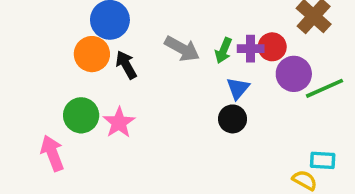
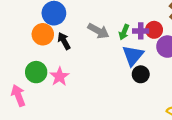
blue triangle: (238, 88) -> (133, 55), size x1.5
black circle: (233, 119) -> (141, 74), moved

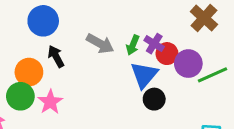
red circle: (154, 30) -> (167, 54), moved
purple cross: (141, 31) -> (154, 44), turned 32
orange circle: (43, 34) -> (29, 72), moved

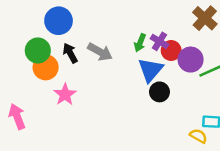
gray arrow: (100, 44) -> (100, 52), moved
green circle: (20, 96) -> (38, 50), moved

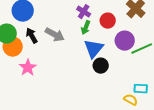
purple cross: (159, 41) -> (84, 12), moved
red circle: (171, 50) -> (108, 21), moved

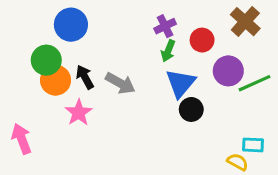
purple cross: (84, 12) -> (165, 26), turned 32
gray arrow: (55, 35) -> (120, 83), moved
black arrow: (32, 36) -> (85, 77), moved

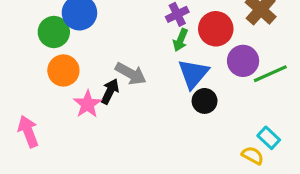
red circle: (202, 40) -> (216, 29), size x1.4
green circle: (46, 60) -> (54, 32), moved
black arrow: (85, 77) -> (110, 91), moved, turned 55
cyan rectangle: (253, 145) -> (269, 138), turned 40

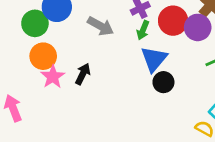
purple circle: (243, 61) -> (198, 27), moved
gray arrow: (131, 74) -> (101, 26), moved
pink star: (87, 104) -> (53, 77), moved

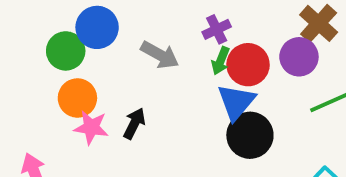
red circle: (173, 21) -> (248, 65), moved
pink star: (53, 77) -> (91, 127), turned -30
black circle: (163, 82) -> (250, 135), size x1.5

